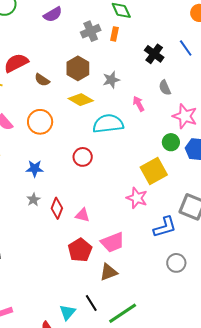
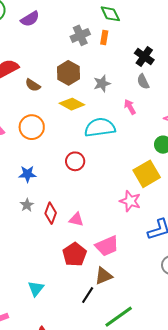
purple semicircle: (53, 14) -> (30, 19), moved
gray semicircle: (165, 88) -> (143, 82), moved
black line: (91, 303) -> (88, 295), moved, turned 66
cyan triangle: (67, 312) -> (36, 289), moved

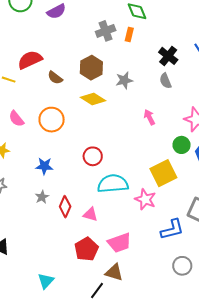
pink arrow: (130, 107) -> (149, 117), moved
cyan semicircle: (100, 127) -> (113, 184), moved
brown triangle: (104, 276) -> (114, 272), turned 36

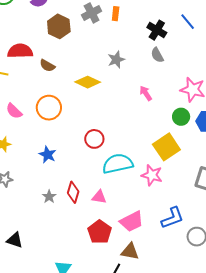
red semicircle: (30, 60) -> (20, 51), turned 30
brown hexagon: (91, 68) -> (59, 26), moved
blue star: (44, 166) -> (48, 155), turned 30
gray star: (42, 197) -> (49, 197), moved
blue L-shape: (172, 229) -> (172, 218), moved

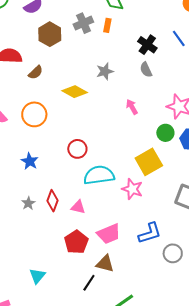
brown semicircle: (47, 66) -> (36, 72), turned -77

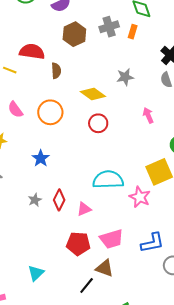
brown semicircle: (36, 72) -> (56, 71), turned -56
red circle: (77, 149) -> (98, 123), moved
pink triangle: (78, 207) -> (84, 209), turned -42
red pentagon: (76, 242) -> (78, 244), turned 30

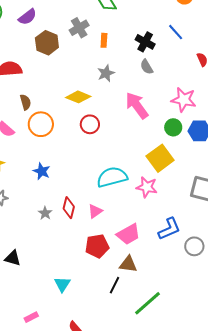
orange rectangle: (133, 32) -> (104, 40), moved
brown semicircle: (56, 71) -> (25, 102), moved
pink arrow: (148, 115) -> (137, 105), size x1.8

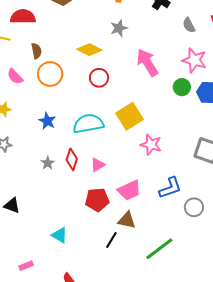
gray semicircle: (147, 67) -> (189, 25), moved
yellow square: (160, 158) -> (129, 116), moved
cyan semicircle: (112, 177) -> (88, 124), moved
cyan triangle: (62, 284) -> (60, 235), turned -36
green line: (148, 303) -> (159, 249), moved

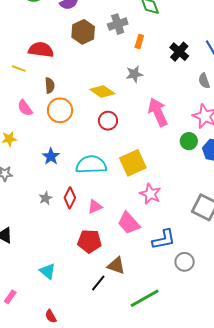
pink trapezoid: (129, 190) -> (129, 223), moved, turned 65
pink rectangle: (26, 266) -> (10, 297), turned -40

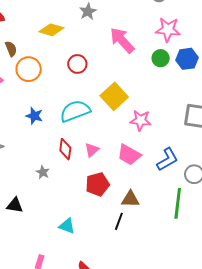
yellow diamond: (102, 91) -> (51, 30), moved
gray star: (46, 198) -> (43, 172), moved
green line: (145, 298) -> (178, 203), moved, turned -36

